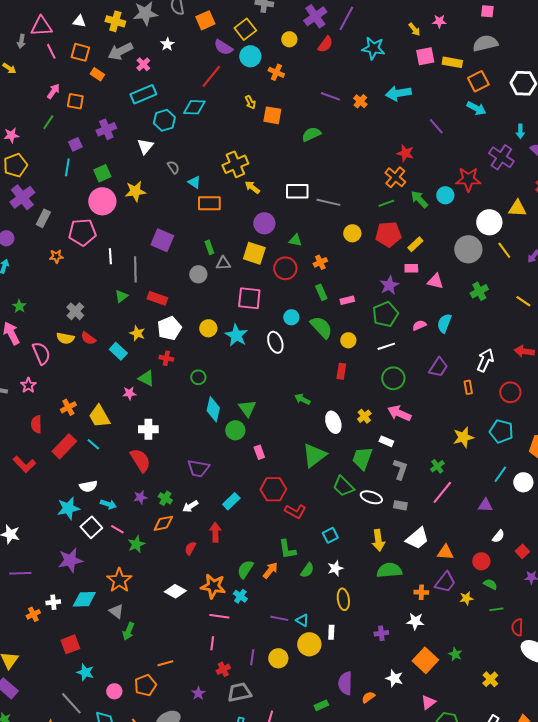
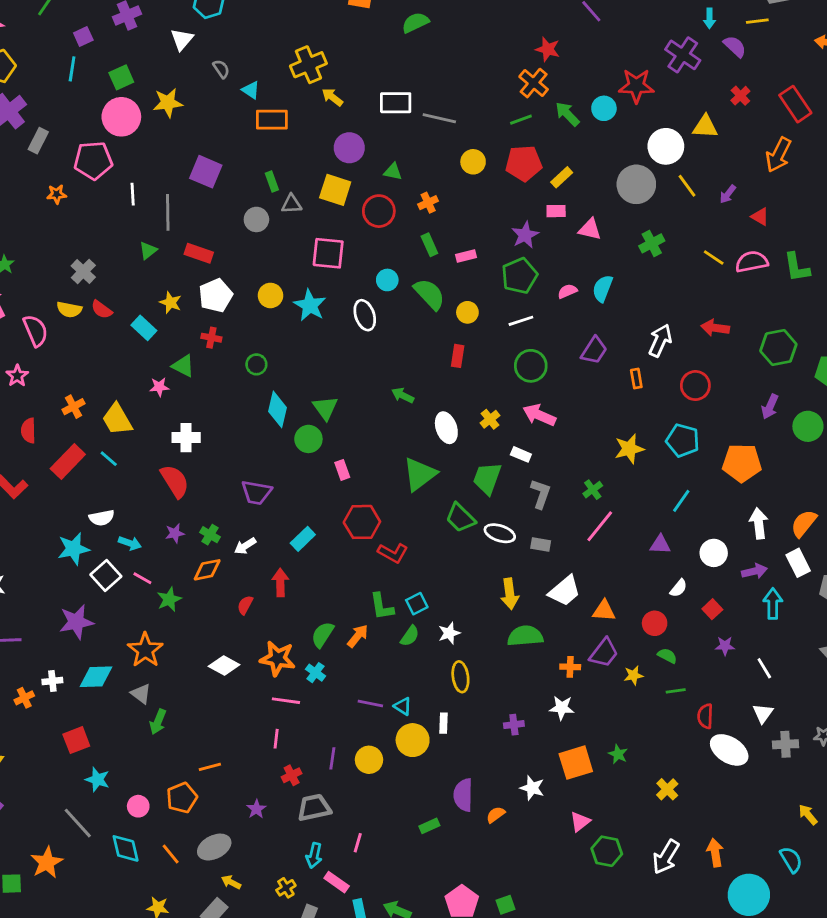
white circle: (523, 482) -> (714, 553), moved
cyan square: (330, 535) -> (417, 604), moved
orange square: (425, 660) -> (576, 763), turned 30

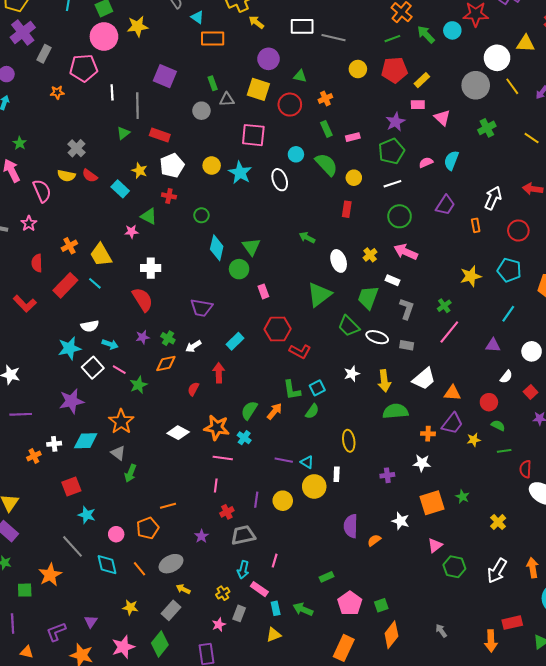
pink triangle: (590, 229) -> (442, 118), turned 30
white star: (449, 633) -> (352, 374), moved
green rectangle: (429, 826) -> (326, 577), moved

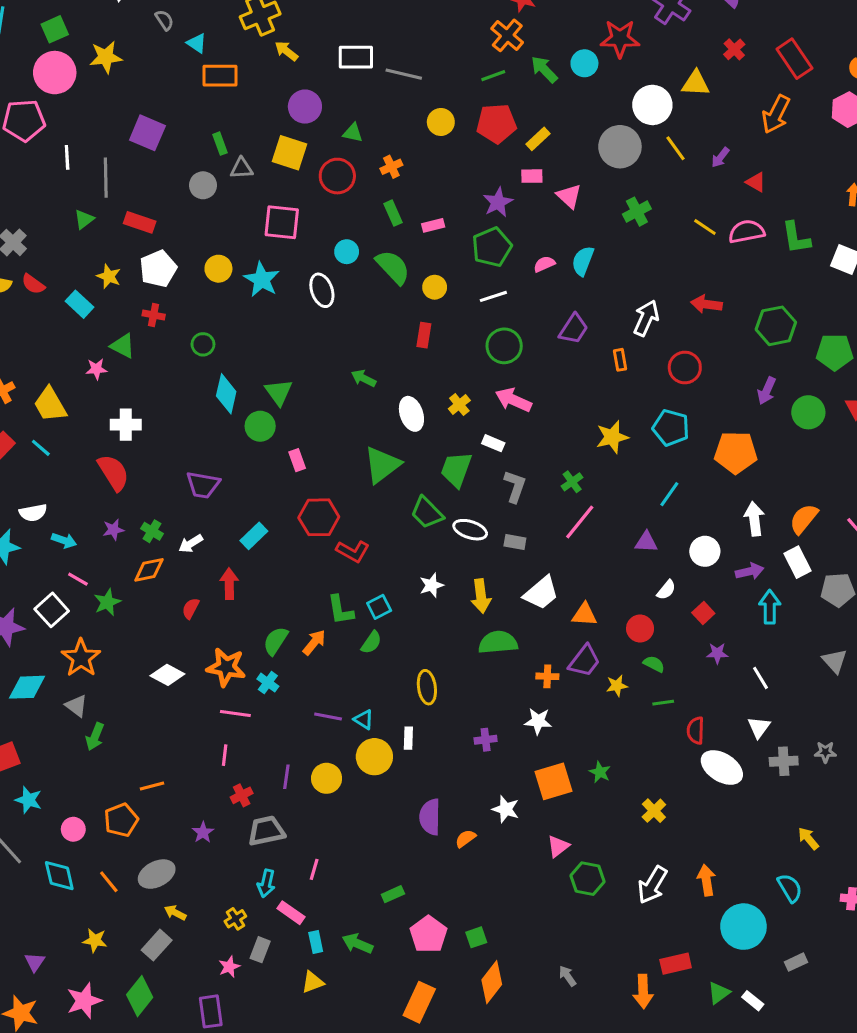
white square: (93, 368) -> (52, 610), moved

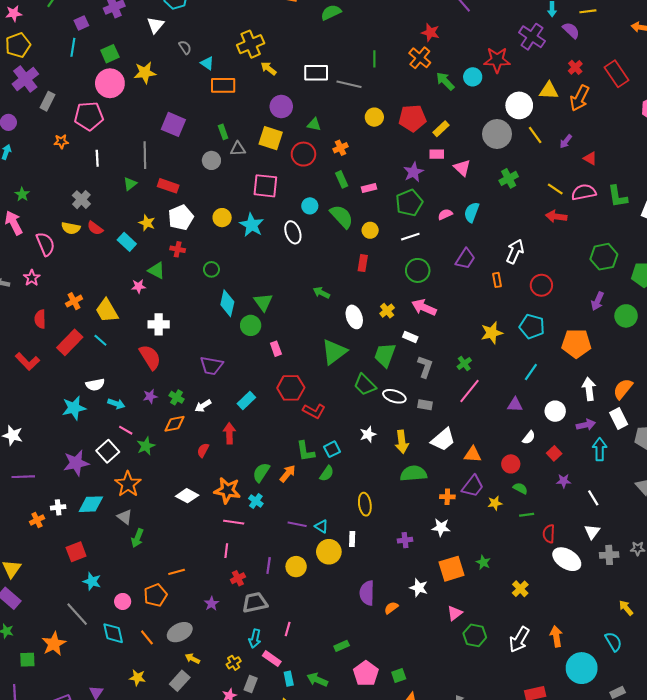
green line: (493, 76) -> (374, 59), moved, turned -70
orange arrow: (776, 114) -> (580, 98), moved
white line: (67, 157) -> (97, 158), moved
red arrow: (706, 304) -> (556, 216), moved

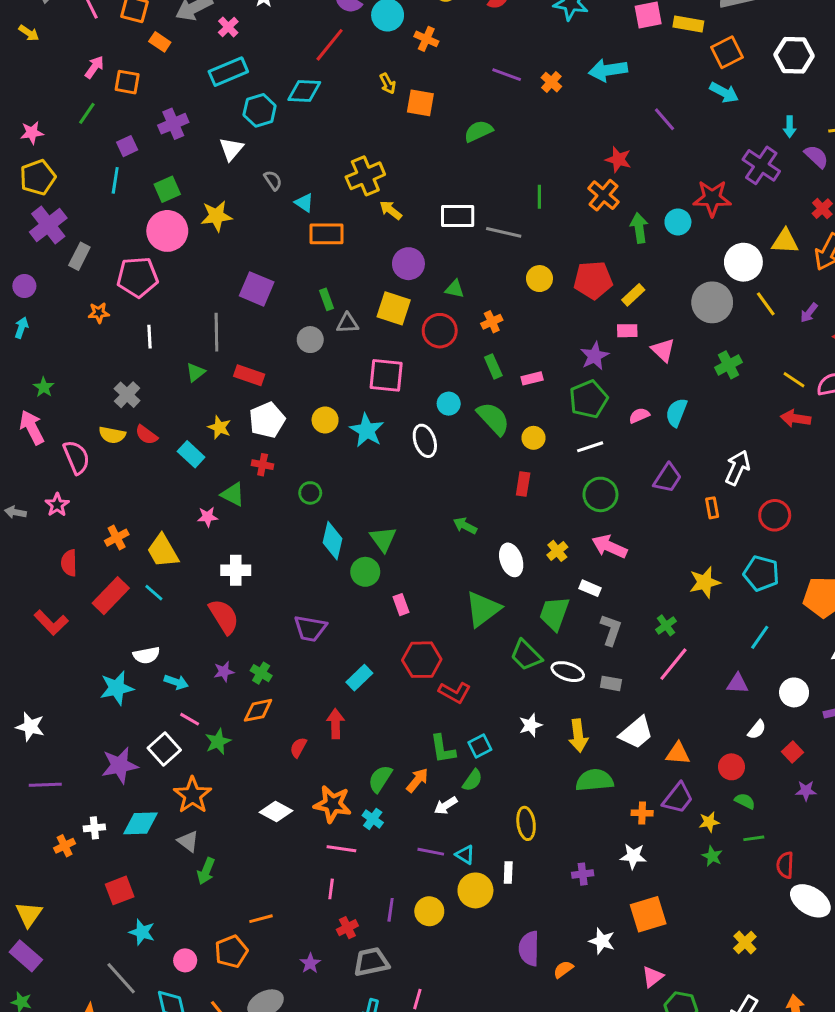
green arrow: (445, 81) -> (639, 228), turned 36
white arrow: (203, 406) -> (446, 806), moved
green star: (483, 562) -> (712, 856), moved

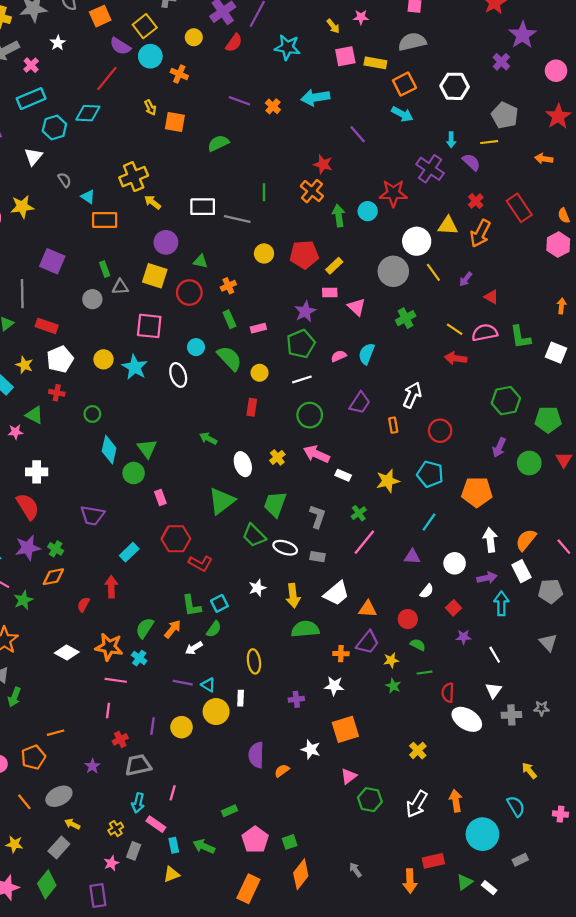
white rectangle: (590, 588) -> (343, 475), moved
purple star: (224, 672) -> (28, 548), size x1.6

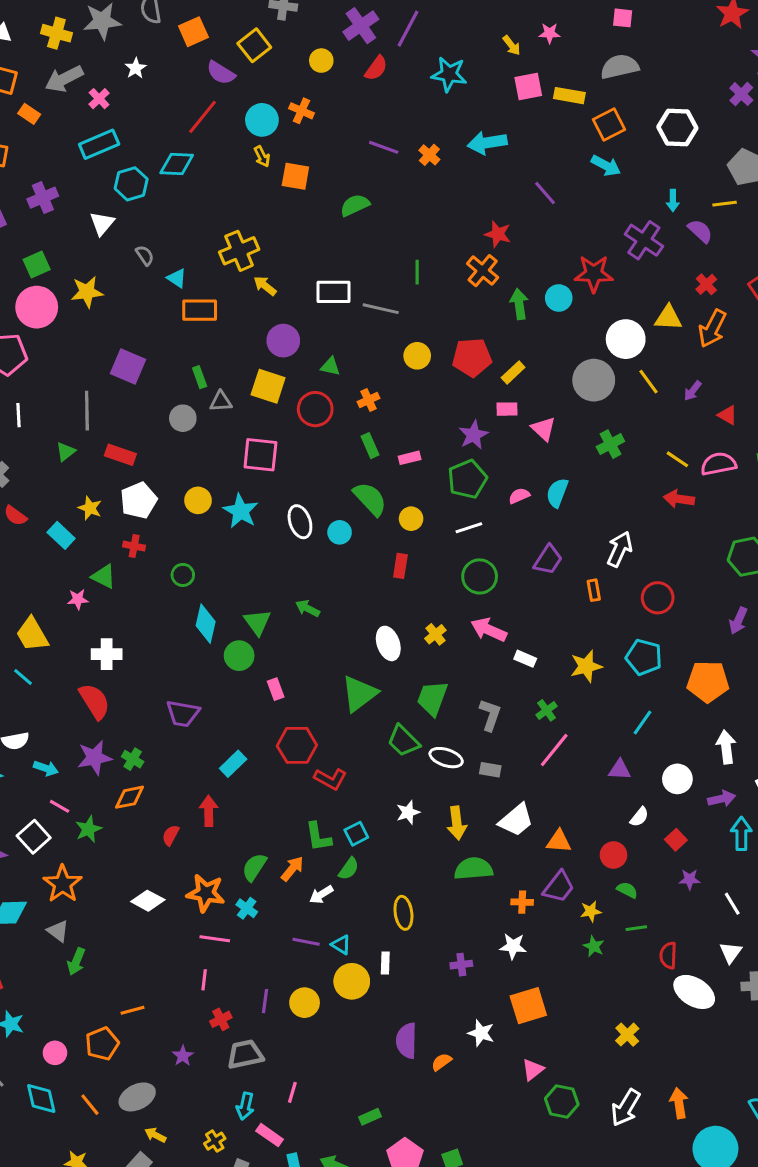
cyan circle: (150, 56) -> (262, 120), moved
cyan circle: (196, 347) -> (340, 532), moved
green arrow: (208, 438) -> (308, 608), moved

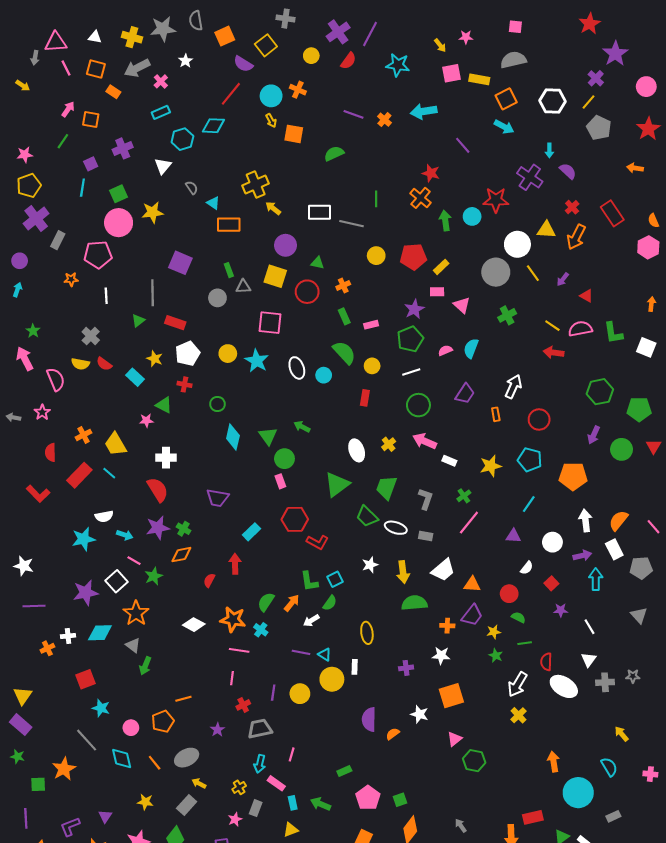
cyan rectangle: (99, 144) -> (161, 112), size x0.7
yellow line: (725, 204) -> (589, 102), moved, turned -42
green circle: (239, 656) -> (284, 459), moved
white arrow: (626, 1108) -> (517, 684), moved

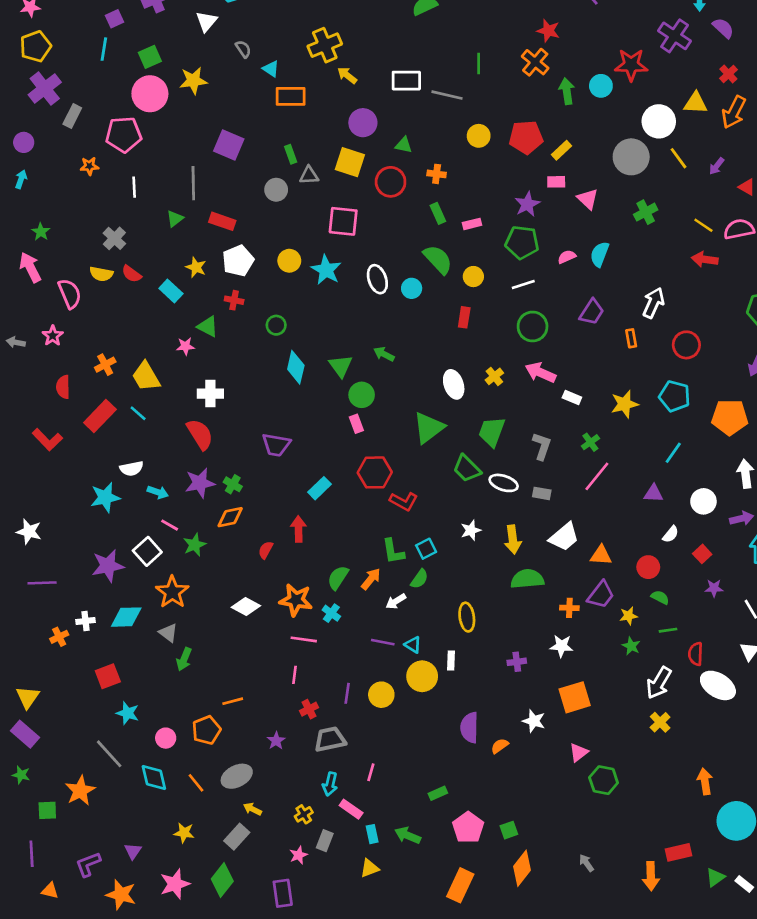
orange cross: (343, 285) -> (437, 174), turned 32
green pentagon: (410, 339) -> (522, 242), turned 30

